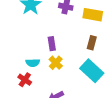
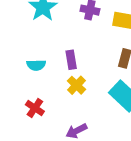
cyan semicircle: (33, 63) -> (36, 65), moved

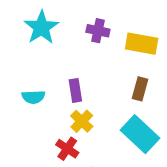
red cross: (35, 108) -> (67, 149), moved

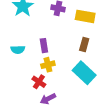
yellow cross: (82, 121) -> (48, 65), turned 32

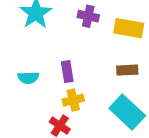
brown rectangle: (84, 45) -> (127, 70), turned 72

